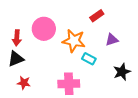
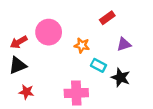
red arrow: (17, 38) -> (19, 42), turned 56
orange star: (74, 41) -> (82, 45), size x0.6
black star: (122, 72) -> (121, 78), moved, turned -30

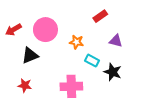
red arrow: (19, 42) -> (13, 30), moved
purple triangle: (124, 44) -> (116, 41), turned 32
black triangle: (18, 65) -> (30, 55), moved

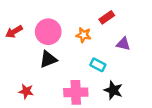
orange star: (76, 42) -> (84, 35), moved
black triangle: (30, 55) -> (48, 59), moved
black star: (113, 72) -> (113, 90), moved

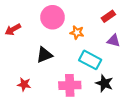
red rectangle: (107, 17) -> (108, 16), moved
pink circle: (48, 32) -> (53, 17), moved
cyan rectangle: (98, 65) -> (90, 60), size x1.5

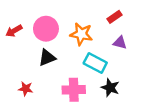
pink circle: (53, 17) -> (46, 29), moved
orange star: (77, 32) -> (81, 34), size x1.5

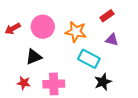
black triangle: (47, 58) -> (34, 57), moved
black star: (110, 88) -> (103, 82), turned 30
pink cross: (74, 90) -> (54, 84), moved

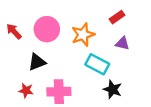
red arrow: (13, 29) -> (14, 31), turned 77
orange star: (76, 32) -> (83, 35), turned -30
black star: (103, 82) -> (113, 89), turned -30

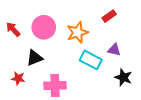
purple triangle: (122, 43) -> (114, 50), moved
black star: (113, 89) -> (123, 77), moved
red star: (26, 91) -> (18, 78), moved

